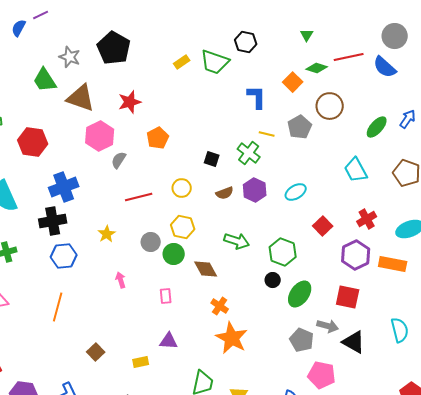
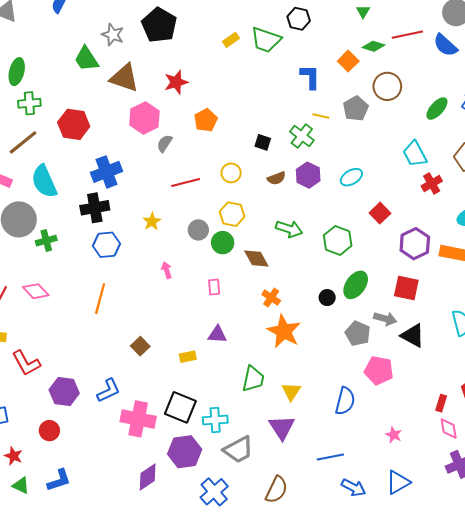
red cross: (367, 219) -> (432, 184), moved
black circle: (273, 280) -> (327, 298), moved

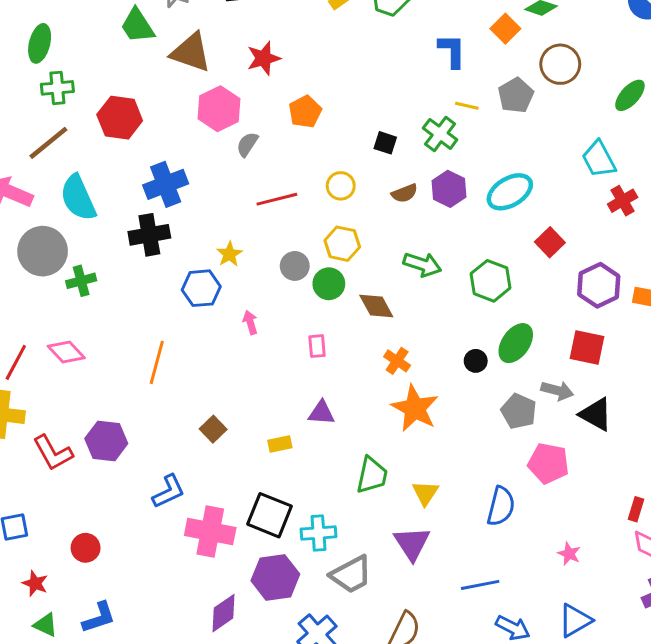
cyan ellipse: (351, 177) -> (510, 192), size x1.4
blue hexagon: (106, 245) -> (201, 288), moved
purple hexagon: (64, 392) -> (106, 441), moved

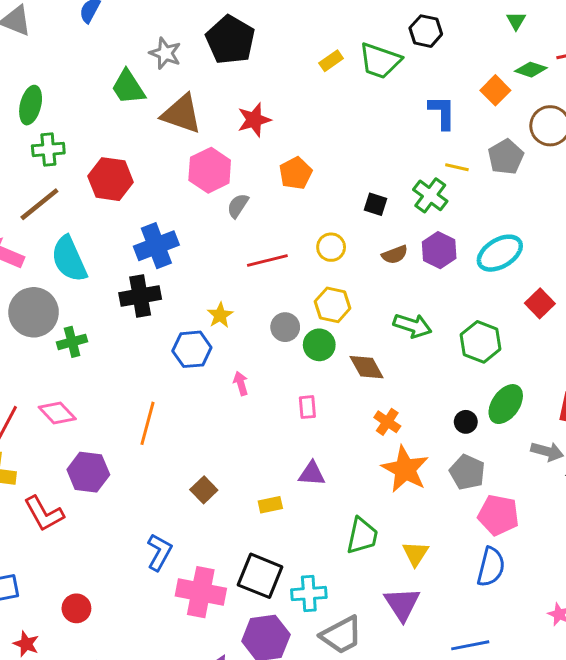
gray pentagon: (519, 411) -> (467, 472), moved
purple hexagon: (106, 441) -> (88, 472), moved
pink pentagon: (548, 463) -> (498, 515), moved
blue L-shape: (169, 491) -> (159, 552), turned -36

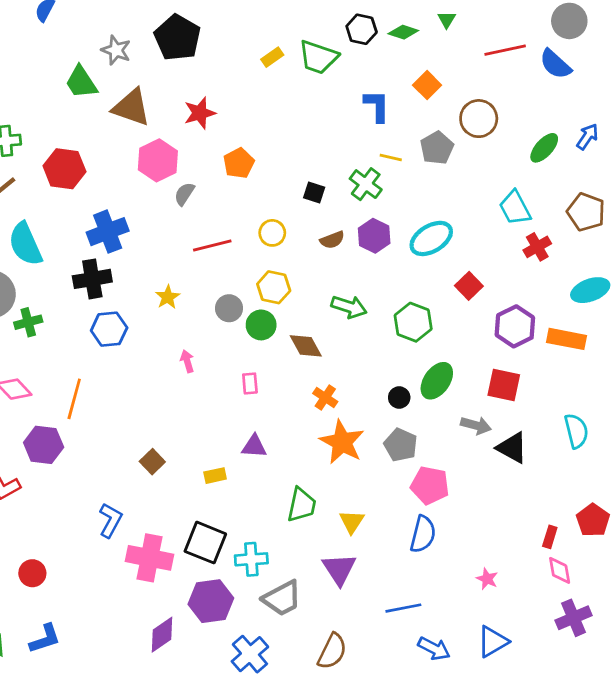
green diamond: (531, 70) -> (403, 32), moved
blue hexagon: (192, 349) -> (109, 329), moved
orange line: (148, 423) -> (74, 399), moved

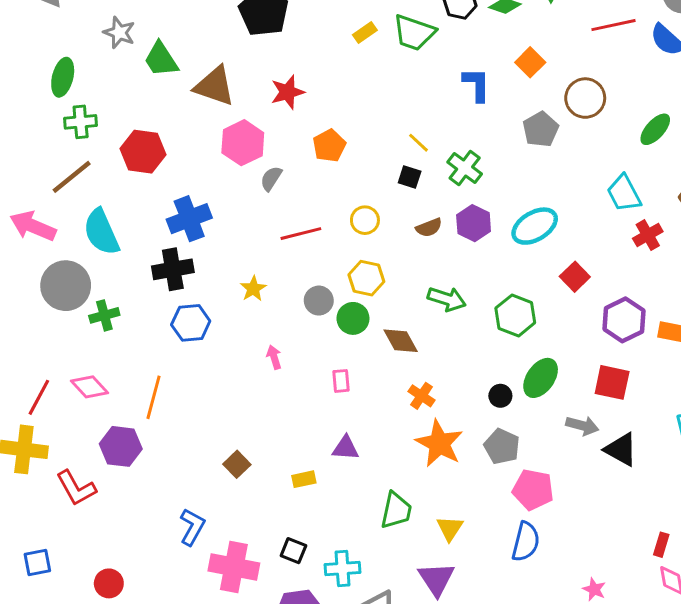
gray star: (116, 50) -> (119, 33), moved
yellow line: (391, 158) -> (418, 143), moved, turned 30
black square: (205, 543) -> (293, 551), size x0.6

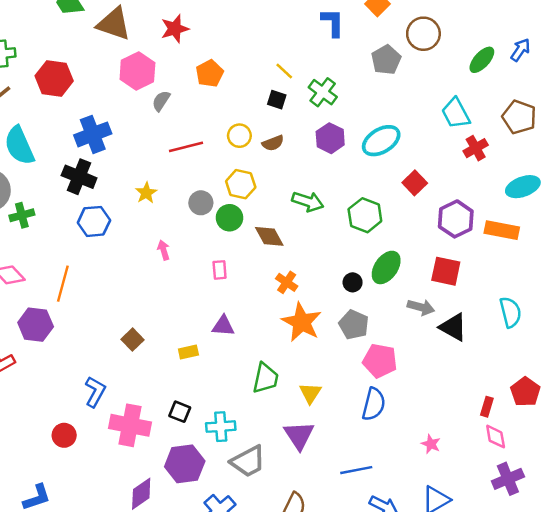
brown semicircle: (429, 228) -> (273, 143), moved
black cross: (173, 269) -> (79, 177), turned 32
red circle: (109, 583) -> (64, 435), moved

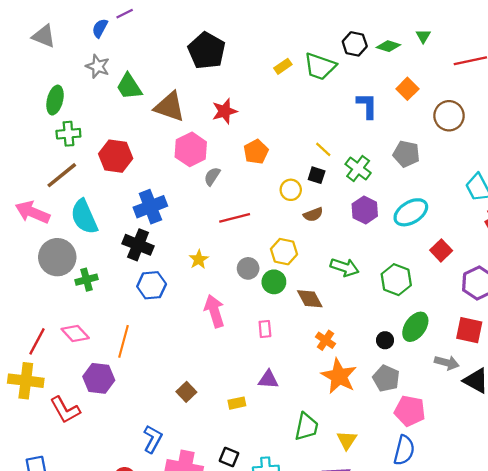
gray pentagon: (386, 60) -> (406, 154), moved, turned -30
yellow circle: (239, 136) -> (291, 190), moved
pink arrow: (164, 250) -> (214, 311), size x1.8

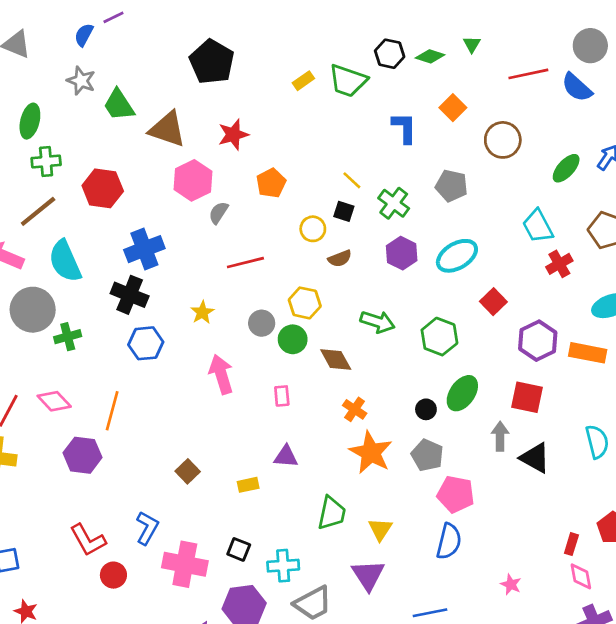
gray arrow: (447, 363) -> (500, 436), turned -105
red L-shape: (65, 410) -> (88, 540), moved

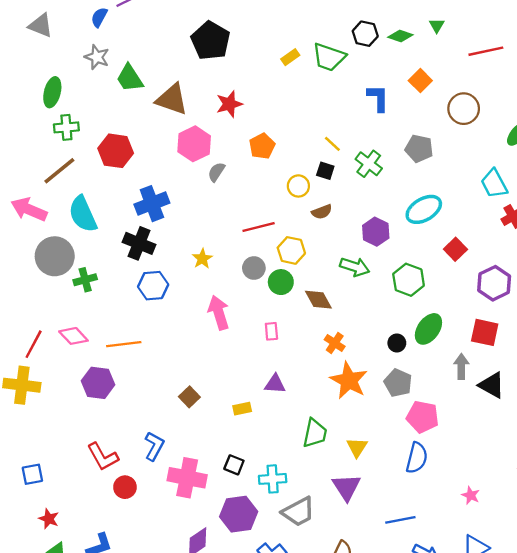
purple hexagon: (402, 253) -> (376, 232), moved
red line: (245, 263) -> (259, 227), moved
orange line: (112, 411) -> (124, 344), turned 68

